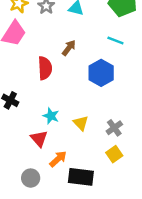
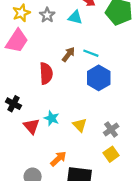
cyan line: (115, 41) -> (91, 53), moved
red triangle: (39, 139) -> (31, 126), moved

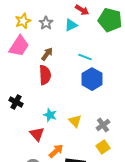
cyan triangle: (75, 17) -> (71, 25), turned -40
brown arrow: (68, 54) -> (47, 54), moved
red triangle: (31, 126) -> (37, 134), moved

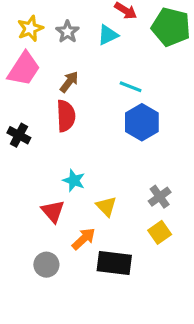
black cross: (16, 102) -> (19, 135), moved
yellow triangle: (75, 121) -> (106, 206), moved

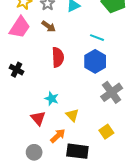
brown arrow: (69, 82) -> (49, 26), moved, turned 88
cyan line: (131, 87) -> (97, 38), moved
red semicircle: (66, 116) -> (58, 57), moved
gray cross: (160, 197) -> (112, 92), moved, size x1.5

